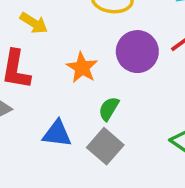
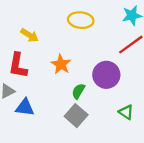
purple circle: (137, 52) -> (106, 75), moved
blue triangle: (57, 134) -> (25, 107), moved

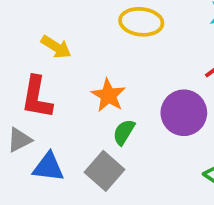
green semicircle: (78, 91) -> (124, 132), moved
gray square: (76, 116) -> (105, 171), moved

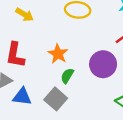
yellow arrow: (56, 47) -> (24, 15), moved

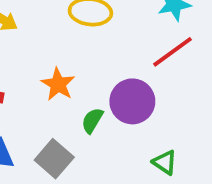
green semicircle: (67, 76) -> (92, 120), moved

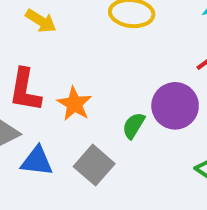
orange star: (58, 84) -> (74, 104), moved

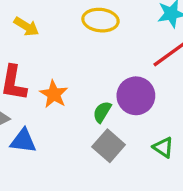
gray square: (94, 165) -> (109, 146), moved

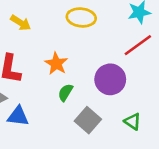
orange star: (54, 94) -> (56, 64), moved
green semicircle: (102, 112) -> (65, 93), moved

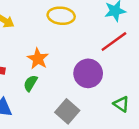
green semicircle: (65, 93) -> (30, 83), moved
green triangle: (133, 121) -> (121, 104), moved

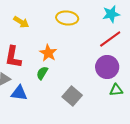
purple circle: (88, 73) -> (107, 67), moved
green triangle: (121, 104) -> (116, 90), turned -40

